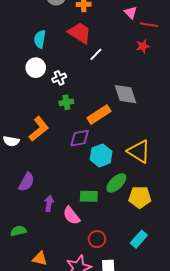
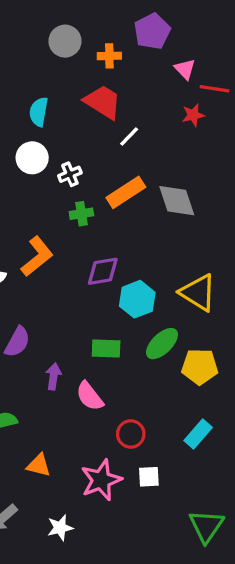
red star: (143, 46) -> (193, 115), moved
orange rectangle: (99, 115) -> (126, 192), moved
green rectangle: (89, 196) -> (106, 349), moved

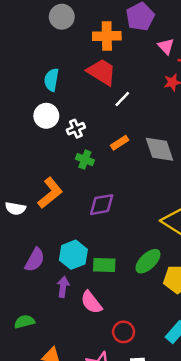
gray circle: (65, 41) -> (62, 17), moved
orange cross: (109, 56) -> (107, 36), size x1.5
orange rectangle: (126, 192) -> (120, 143), size x0.6
green cross: (81, 214) -> (85, 160), turned 30
cyan hexagon: (137, 299) -> (73, 255), moved

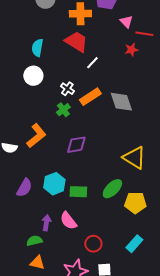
white cross: (76, 129) -> (67, 89), moved, turned -32
orange rectangle: (120, 143) -> (90, 97), size x1.5
green cross: (85, 160) -> (63, 110), turned 32
purple arrow: (63, 287) -> (46, 223), moved
green semicircle: (24, 322) -> (34, 241), moved

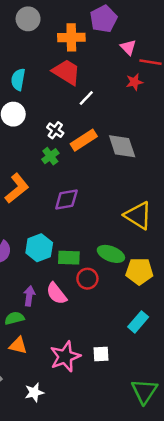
green ellipse: (112, 189) -> (111, 254), turned 65
red circle: (93, 244) -> (87, 279), moved

